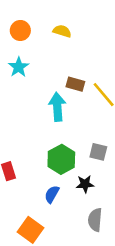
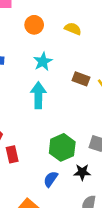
cyan star: (19, 67) -> (43, 62), moved
cyan arrow: (57, 107) -> (38, 95), moved

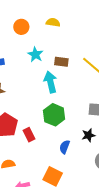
brown rectangle: (81, 79) -> (61, 62), moved
cyan arrow: (38, 95) -> (50, 82), moved
green hexagon: (62, 147) -> (54, 115), moved

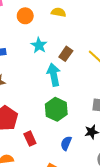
brown rectangle: (61, 62) -> (66, 54), turned -64
red rectangle: (29, 135) -> (30, 139), moved

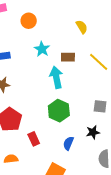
yellow semicircle: (59, 12) -> (82, 27), moved, turned 48
brown rectangle: (66, 54) -> (68, 57), turned 56

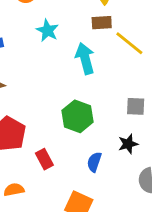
brown rectangle: (68, 57) -> (102, 23), moved
cyan arrow: (56, 77) -> (85, 58), moved

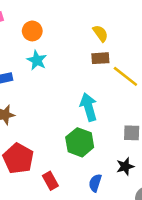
cyan star: (47, 30) -> (37, 60), moved
cyan arrow: (85, 58) -> (88, 107), moved

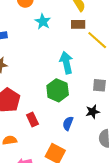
cyan star: (37, 60) -> (43, 21), moved

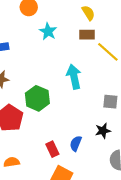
green hexagon: (58, 90) -> (37, 98), moved
red rectangle: (32, 119) -> (52, 149), moved

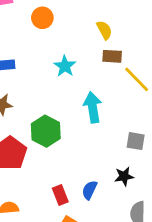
yellow semicircle: (88, 13) -> (104, 30), moved
cyan star: (48, 31) -> (65, 66), moved

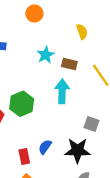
brown rectangle: (112, 56) -> (69, 64), moved
black star: (124, 176) -> (78, 150), size x1.6
blue semicircle: (89, 190) -> (45, 147), moved

